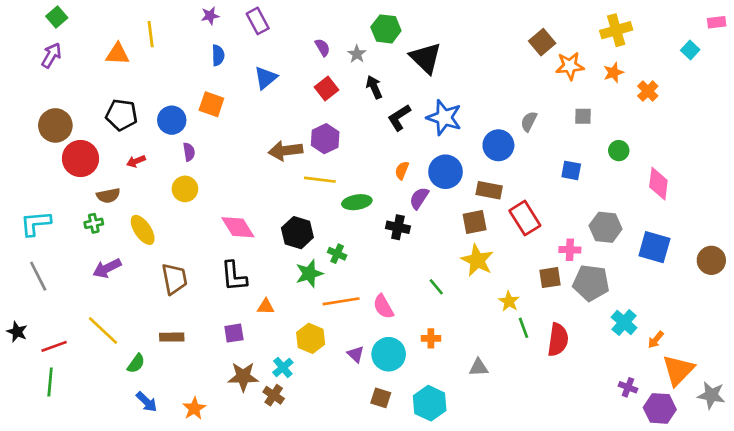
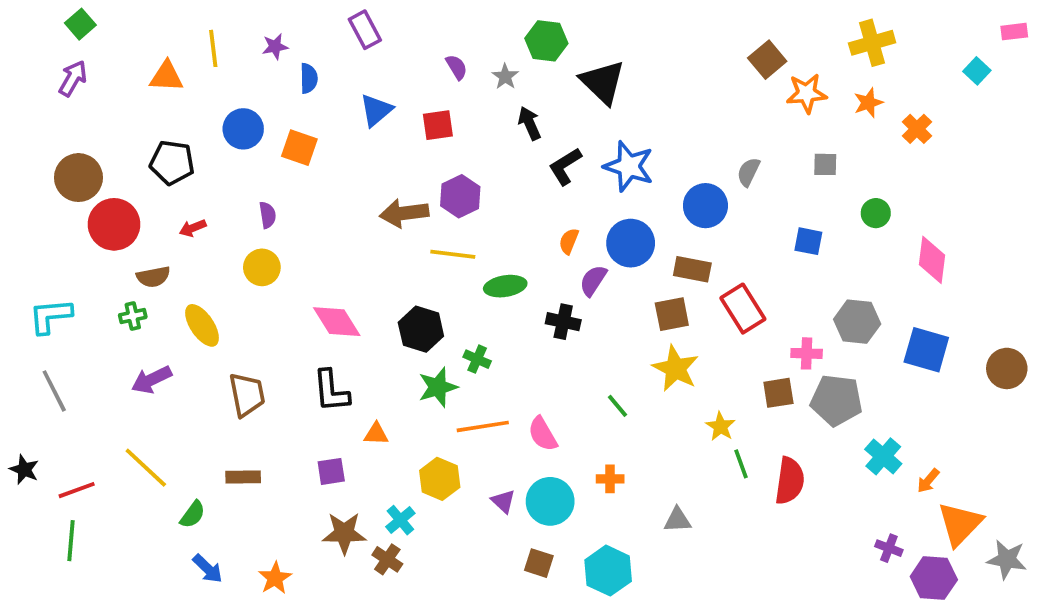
purple star: (210, 16) -> (275, 47), moved
red square: (326, 88) -> (438, 125), moved, turned 30
blue circle: (172, 120) -> (243, 129), moved

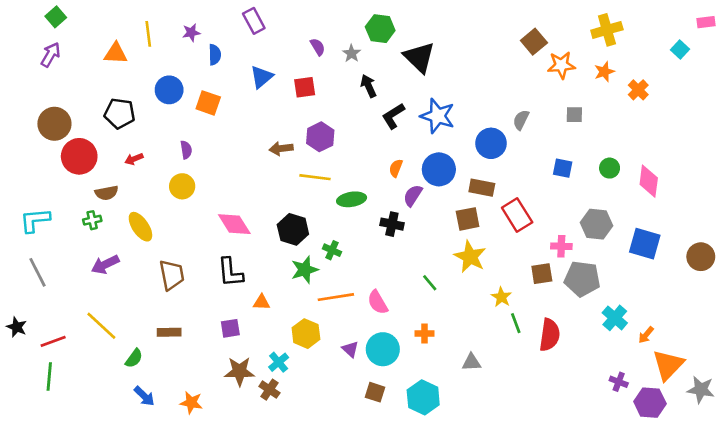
brown arrow: (404, 213) -> (281, 149), size x0.7
green circle: (876, 213) -> (610, 168), moved
orange star: (275, 578) -> (191, 403), turned -30

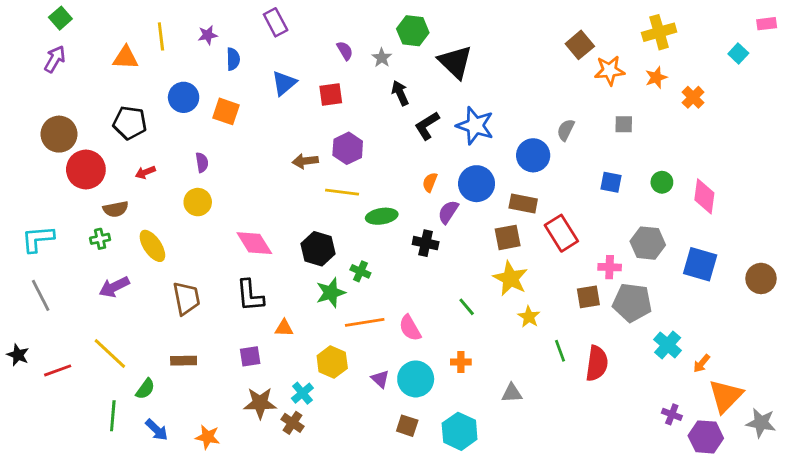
yellow star: (501, 297) -> (529, 317), moved
green line: (49, 377) -> (113, 416), moved

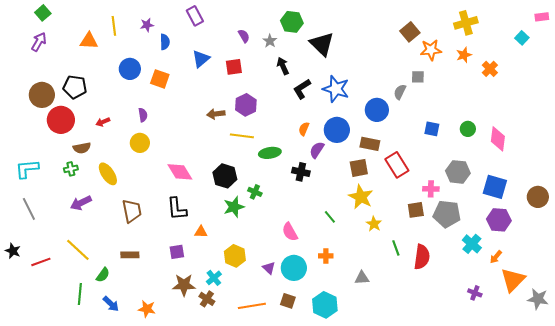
black pentagon: (130, 123) -> (75, 87), moved
gray square: (624, 124) -> (418, 77), moved
orange line: (365, 322) -> (252, 306), moved
purple hexagon: (706, 437) -> (499, 220), moved

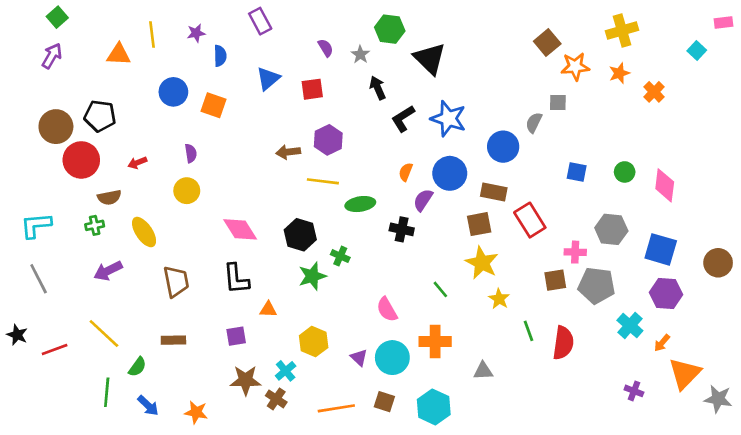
orange cross: (326, 256) -> (435, 342), size x1.6

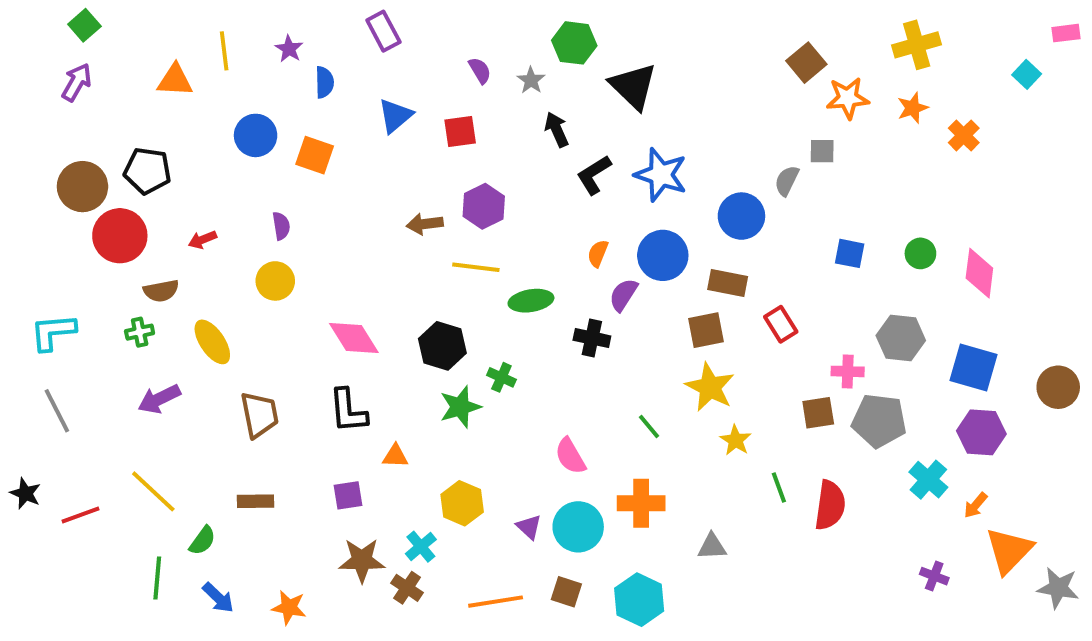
purple star: (196, 33) -> (289, 49), turned -30
red rectangle: (530, 220) -> (781, 324), size x0.7

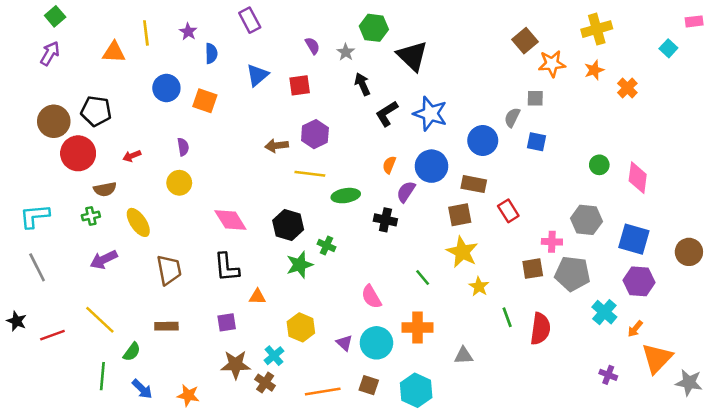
blue square: (850, 253) -> (537, 142), moved

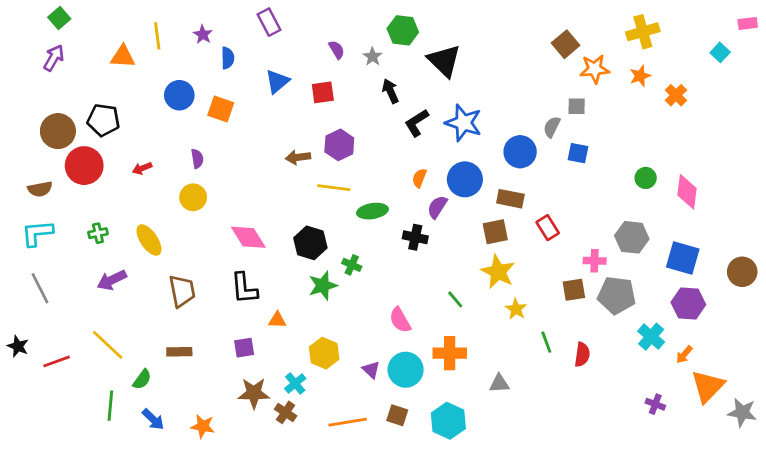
brown semicircle: (105, 189) -> (40, 189), moved
red semicircle: (540, 329) -> (582, 355), size x0.7

